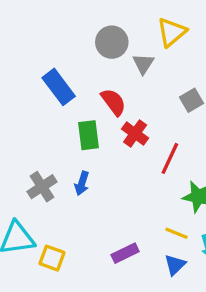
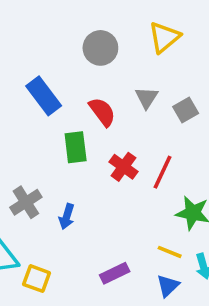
gray triangle: (143, 64) -> (147, 98), moved
red cross: (135, 134) -> (124, 167), moved
blue arrow: (82, 183) -> (67, 216), moved

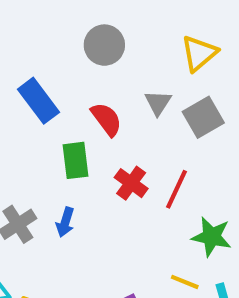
yellow triangle: (164, 37) -> (199, 53), moved
gray square: (186, 110) -> (203, 117), size x1.4
blue arrow: (67, 216) -> (65, 222), moved

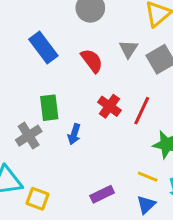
green rectangle: (76, 160) -> (49, 108), moved
blue arrow: (65, 222) -> (74, 134), moved

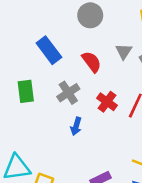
green rectangle: (49, 108) -> (26, 91), moved
gray cross: (29, 136) -> (68, 93), moved

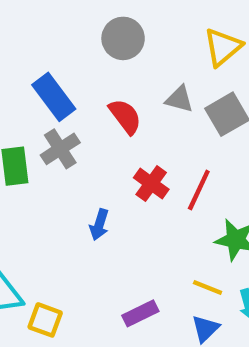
gray triangle: (124, 51) -> (179, 99), turned -48
gray cross: (68, 93) -> (60, 149), moved

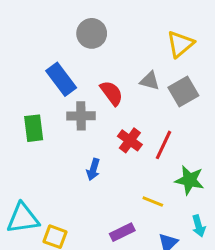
gray circle: (123, 38) -> (92, 33), moved
gray cross: (60, 149) -> (81, 116), moved, turned 32
yellow line: (208, 287) -> (153, 202), moved

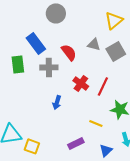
green rectangle: (34, 128) -> (18, 64), moved

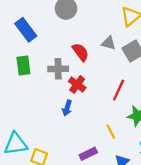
blue rectangle: (36, 43) -> (26, 30), moved
red cross: (81, 83) -> (77, 85), moved
yellow line: (96, 123) -> (111, 131), turned 40

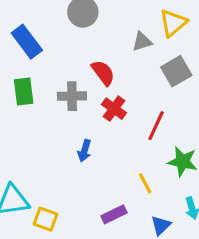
gray triangle: (108, 43) -> (142, 42), moved, turned -32
red cross: (77, 85) -> (114, 109), moved

